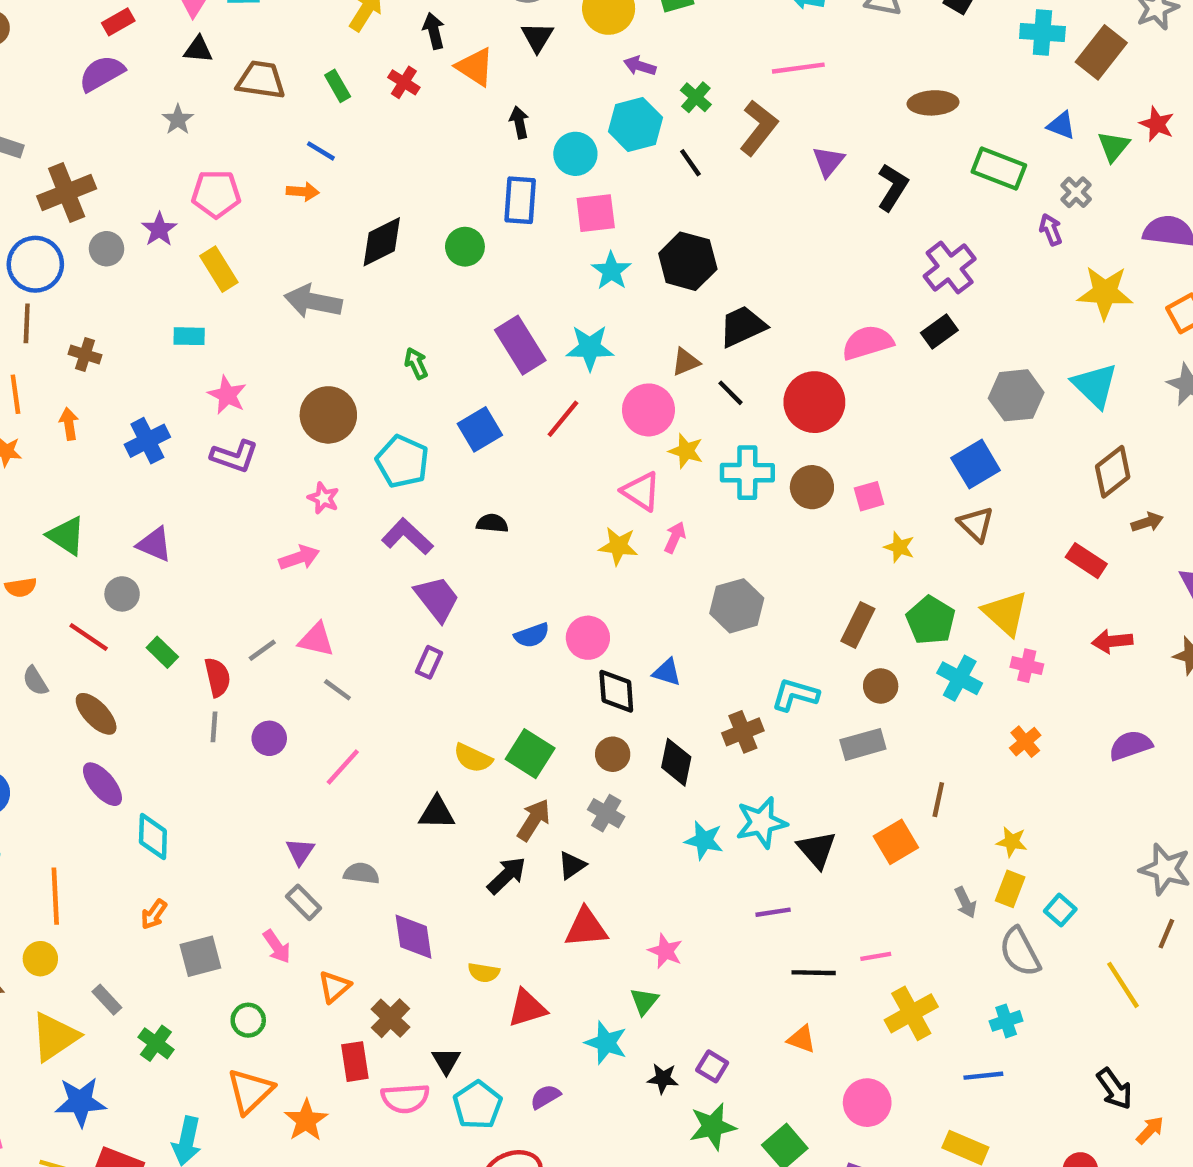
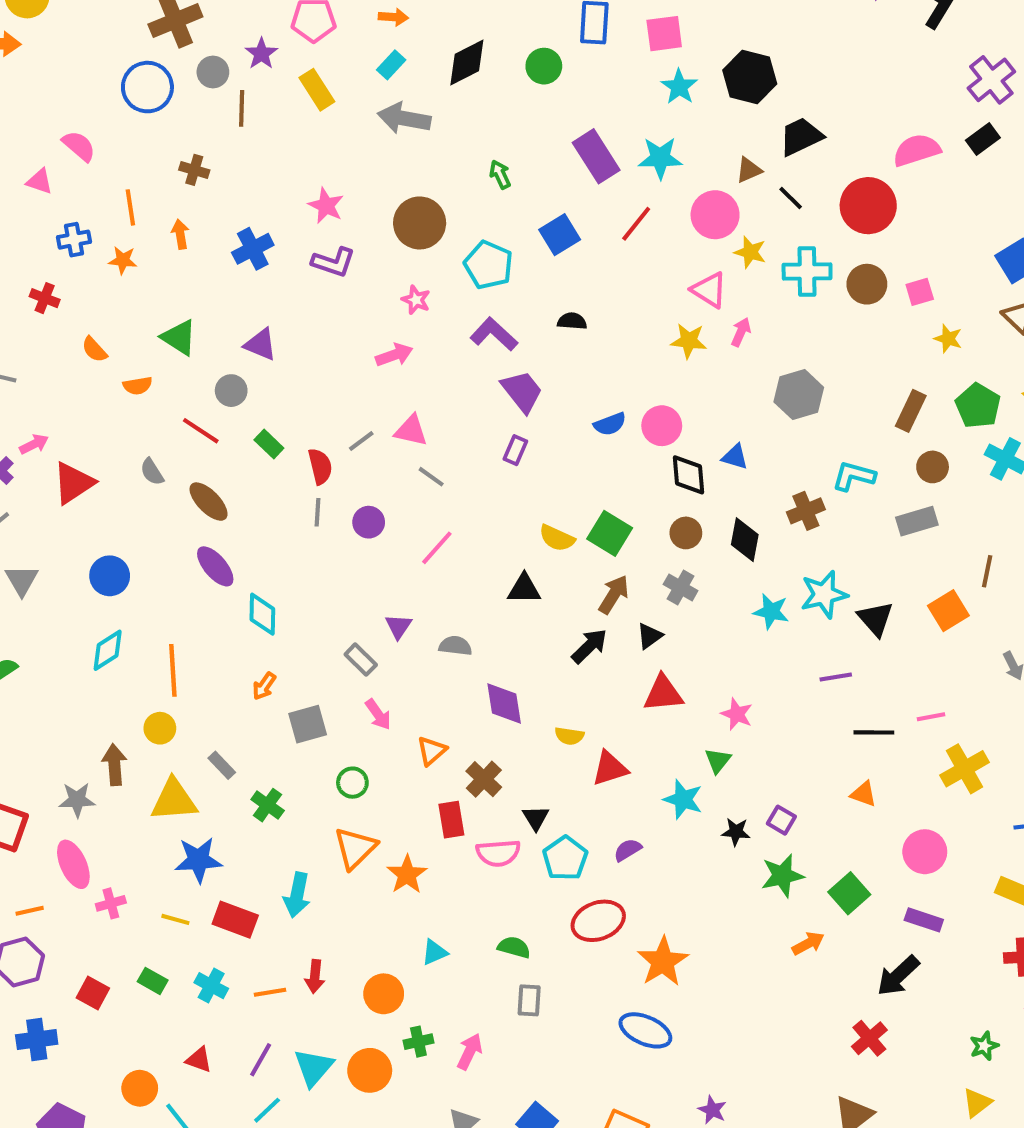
brown line: (27, 323) -> (242, 108), moved
cyan rectangle: (189, 336) -> (391, 65), moved, turned -48
gray rectangle: (304, 902) -> (361, 660), moved
yellow triangle: (55, 1037) -> (174, 800), turned 30

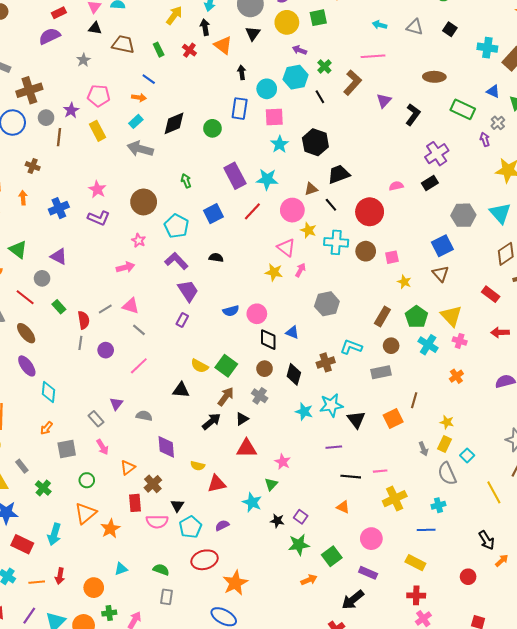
pink semicircle: (917, 150) -> (396, 186), size x0.6

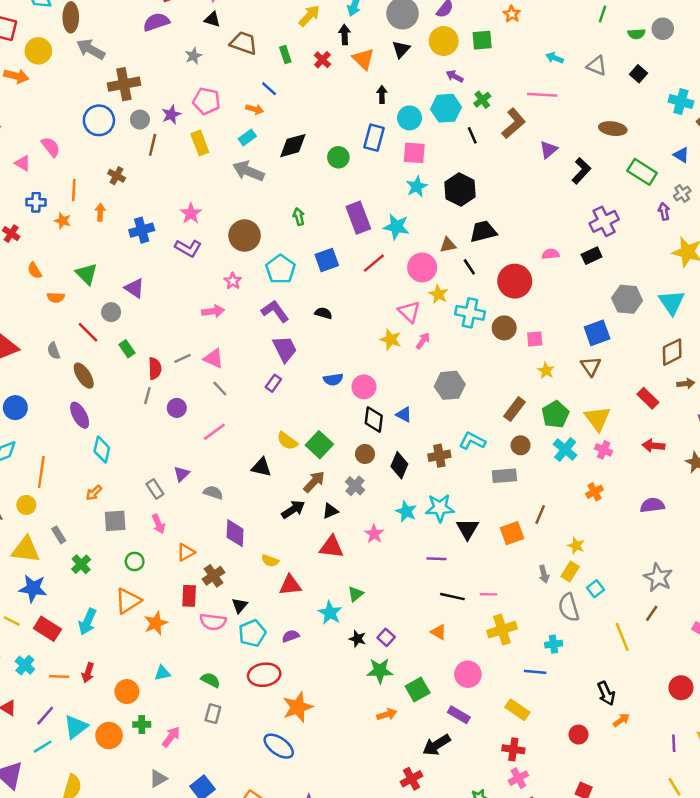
pink star: (283, 462) -> (374, 534), moved

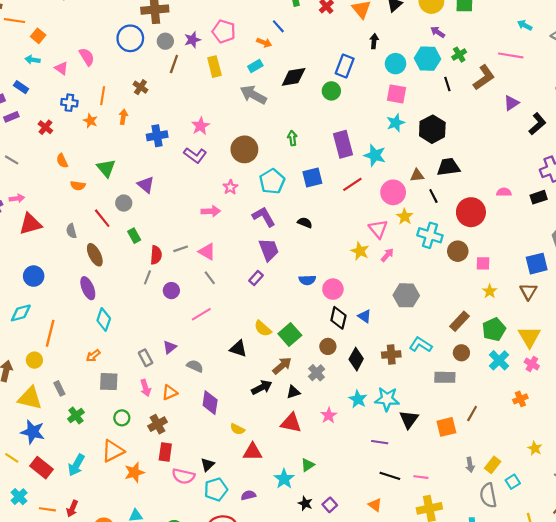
blue rectangle: (374, 138) -> (345, 66), moved
yellow star: (576, 546) -> (535, 448), moved
orange triangle: (186, 552) -> (170, 392), moved
brown cross: (214, 576) -> (158, 424), moved

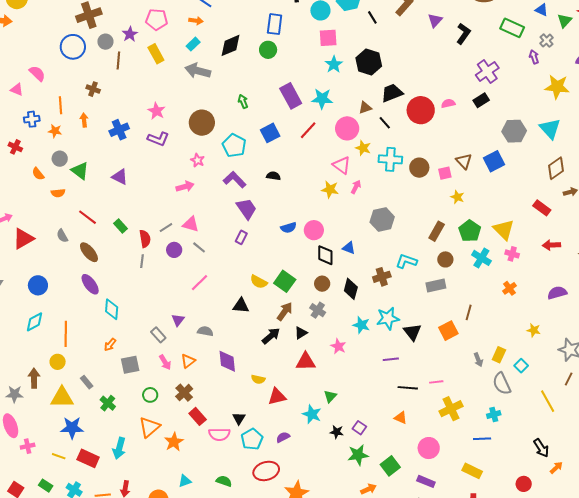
gray circle: (124, 203) -> (60, 159), moved
red circle: (471, 212) -> (421, 110), moved
purple circle: (171, 291) -> (174, 250), moved
brown triangle: (528, 291) -> (464, 161), moved
red rectangle: (165, 452) -> (198, 416), turned -36

